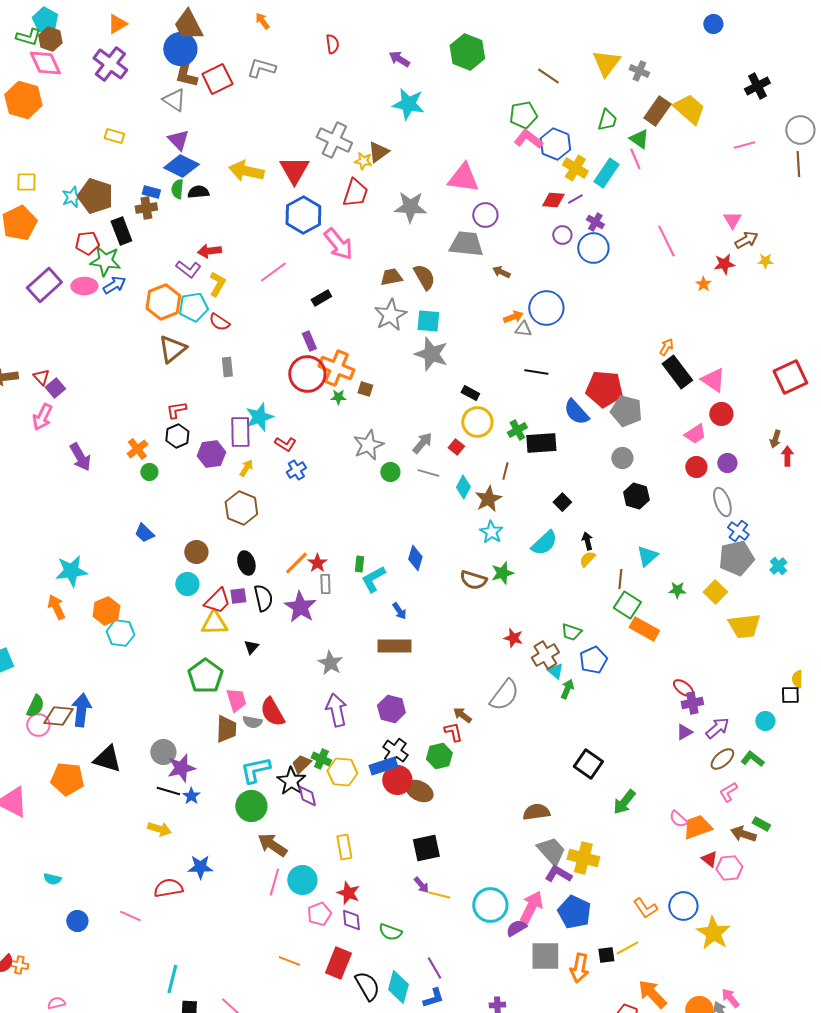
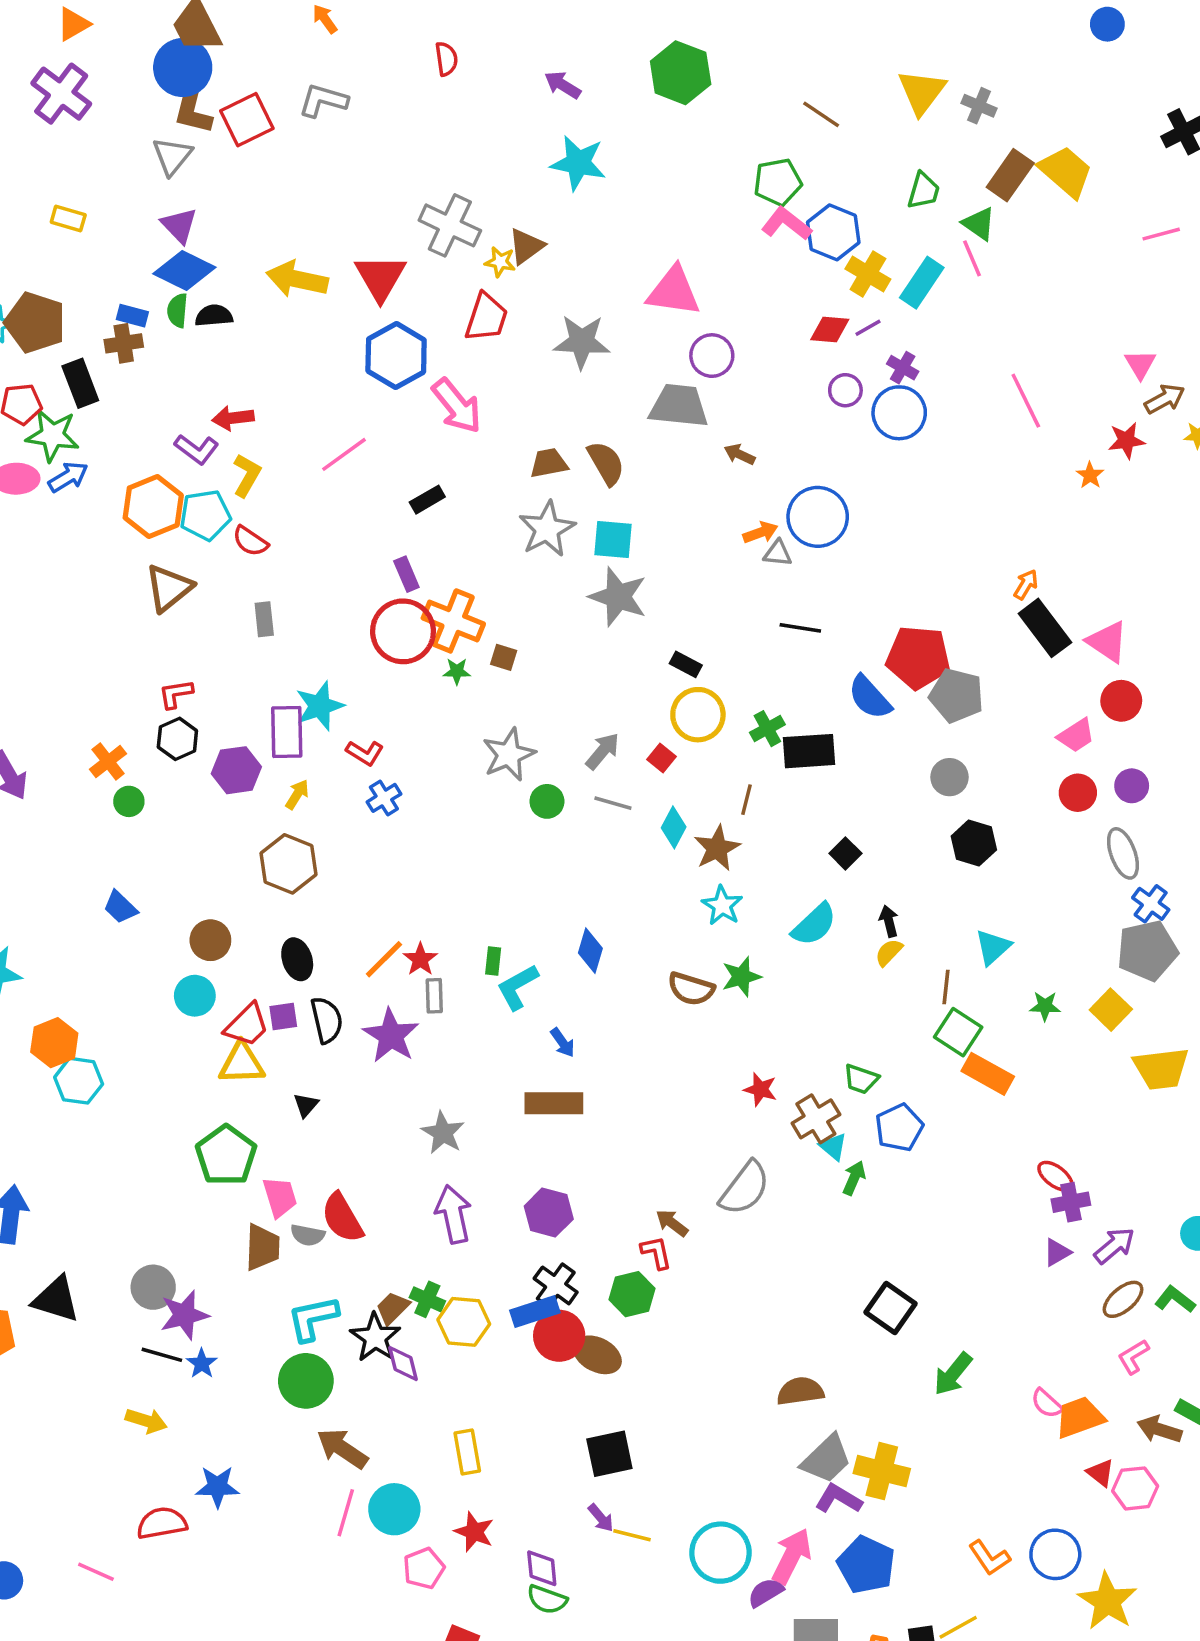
gray triangle: (174, 100) -> (172, 156), turned 35
gray trapezoid: (551, 851) -> (826, 1459), turned 88
purple diamond: (351, 920) -> (542, 1568), moved

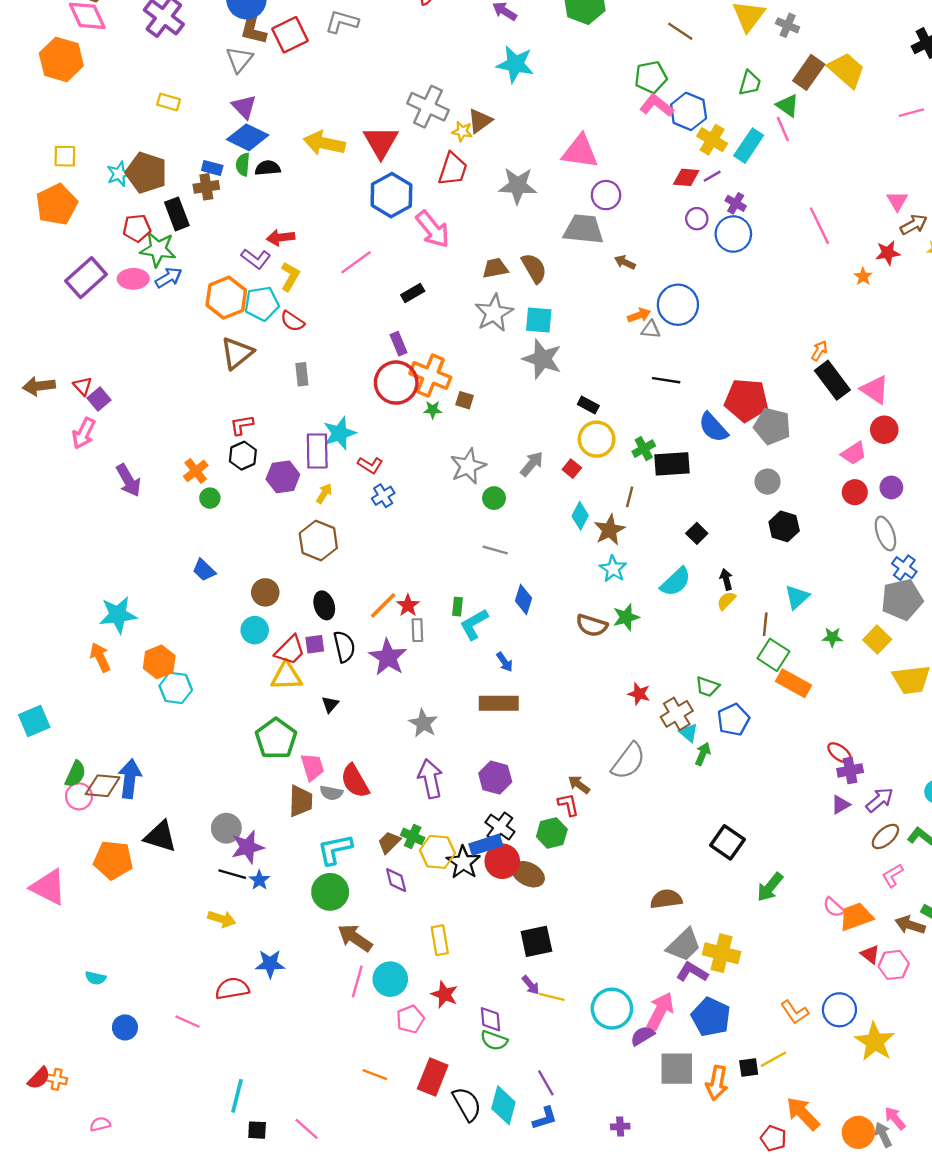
gray line: (613, 803) -> (495, 550), moved
black star: (375, 1337) -> (463, 862), moved

